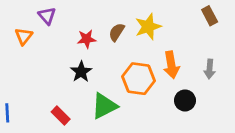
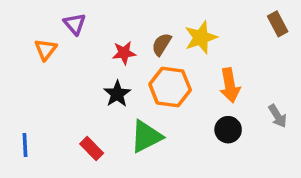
gray arrow: (210, 69) -> (278, 116), moved, turned -36
orange hexagon: (139, 79) -> (170, 87), moved
black circle: (185, 100) -> (228, 130), moved

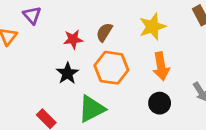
yellow star: (201, 38) -> (152, 27), moved

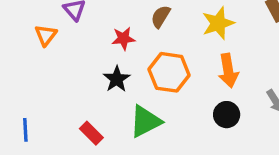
brown semicircle: (104, 32) -> (161, 16), moved

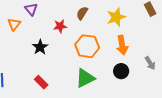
black star: (117, 79) -> (40, 47), moved
green triangle: (145, 121) -> (85, 78), moved

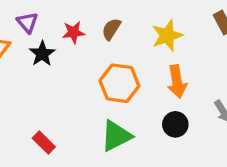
red star: (60, 26) -> (73, 32), moved
black star: (40, 47) -> (42, 54), moved

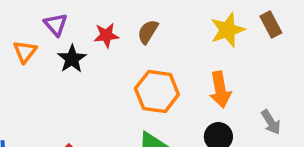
yellow star: (167, 36) -> (227, 30), moved

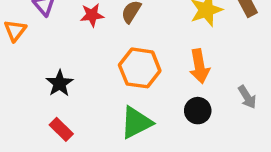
black star: (72, 59) -> (60, 83), moved

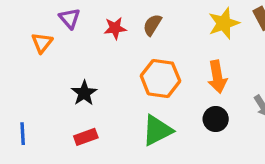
red rectangle: (61, 129) -> (86, 137), turned -65

